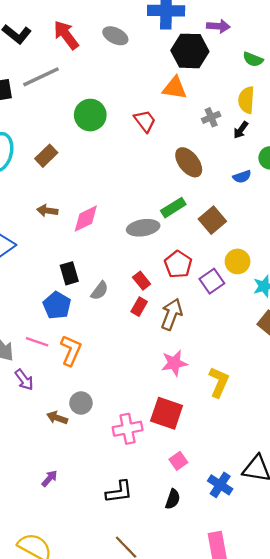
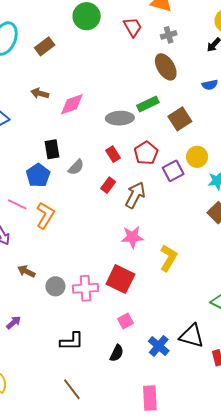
gray cross: (211, 117) -> (169, 35), moved
red rectangle: (142, 281) -> (113, 154), moved
gray circle: (81, 403) -> (55, 286), moved

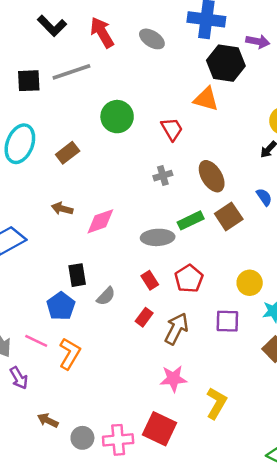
gray cross: (169, 35) -> (163, 176), moved
blue semicircle: (210, 85) -> (264, 197), turned -112
brown square: (180, 119) -> (229, 216), moved
purple square: (173, 171) -> (227, 321), moved, turned 30

